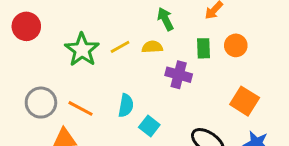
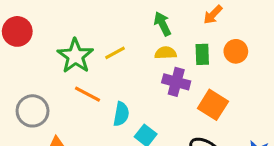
yellow semicircle: (152, 47) -> (166, 53), moved
orange square: (245, 101) -> (213, 105), moved
orange line: (81, 108) -> (88, 94), moved

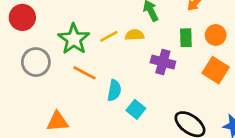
yellow semicircle: (166, 53) -> (135, 35), moved
orange square: (213, 105) -> (216, 70), moved
gray circle: (33, 111) -> (36, 62), moved

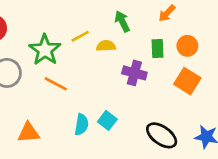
yellow line: (109, 36) -> (80, 36), moved
cyan semicircle: (114, 90) -> (81, 125), moved

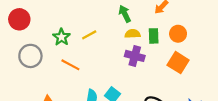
yellow line: (80, 36) -> (89, 35), moved
yellow semicircle: (106, 46) -> (133, 34), moved
green star: (45, 50) -> (61, 37), size x0.7

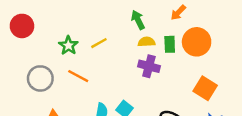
orange circle: (178, 34) -> (197, 42), size x1.5
gray circle: (30, 56) -> (40, 78), moved
orange square: (178, 63) -> (205, 88), moved

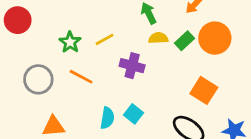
green rectangle: (170, 44) -> (184, 41), turned 49
purple cross: (149, 66) -> (132, 66), moved
orange square: (205, 88) -> (204, 90), moved

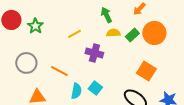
green star: (70, 42) -> (35, 26), moved
orange line: (81, 77) -> (59, 71), moved

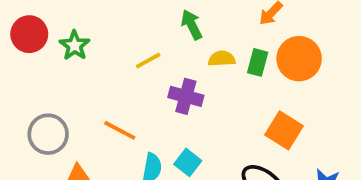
green arrow: (106, 15) -> (192, 25), moved
green rectangle: (132, 35) -> (258, 62), turned -32
gray circle: (26, 63) -> (48, 134), moved

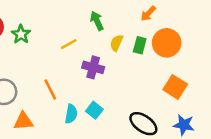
yellow semicircle: (222, 59) -> (116, 43), turned -63
orange line: (120, 130) -> (50, 89), turned 35
orange square: (284, 130) -> (175, 87), moved

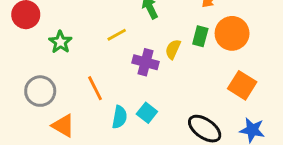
green star: (21, 34) -> (60, 42), moved
yellow semicircle: (116, 43) -> (173, 49), moved
orange triangle: (23, 121) -> (63, 126), turned 35

